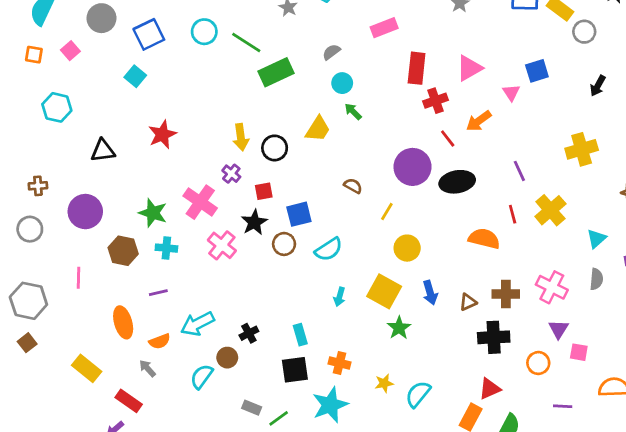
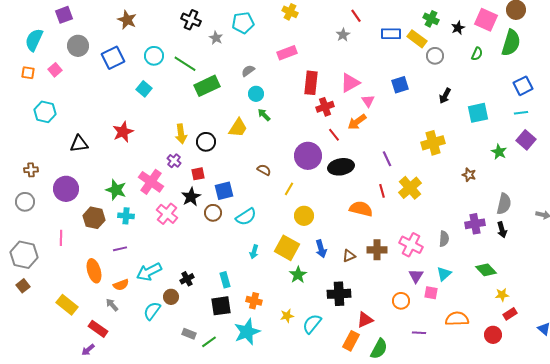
cyan square: (135, 76) -> (144, 89), moved
pink triangle: (511, 93) -> (368, 101), moved
cyan triangle: (596, 239) -> (444, 274), moved
black cross: (494, 337) -> (339, 294), moved

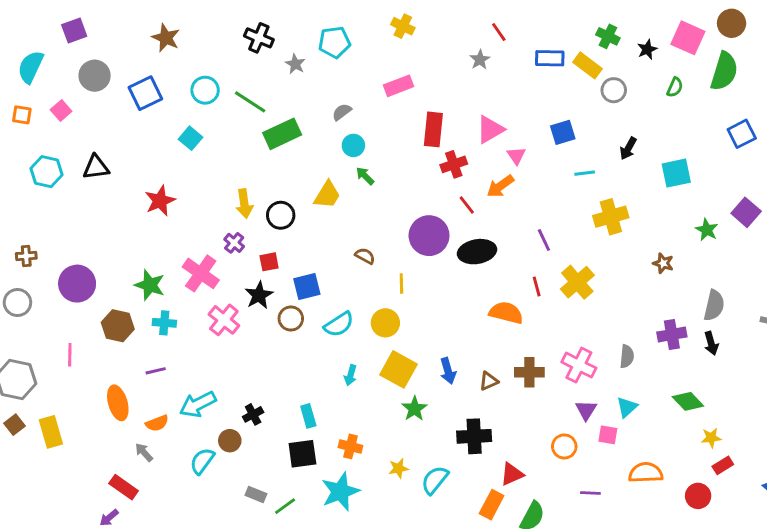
cyan line: (521, 113) -> (585, 173), moved
black triangle: (79, 144) -> (96, 167), moved
yellow line: (289, 189) -> (401, 284), turned -32
yellow circle: (304, 216) -> (385, 323), moved
yellow rectangle: (67, 305) -> (51, 432), moved, turned 35

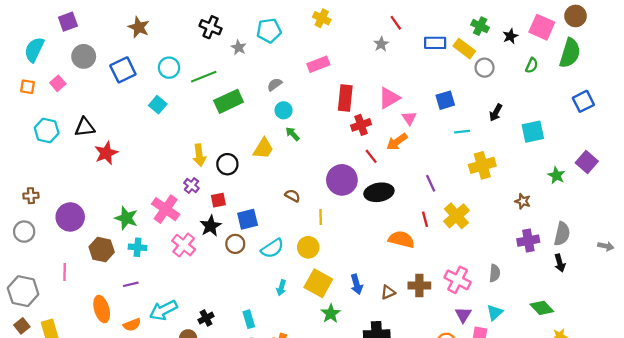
green line: (250, 102) -> (204, 77), turned -55
red star: (160, 201) -> (106, 153), moved
purple cross: (672, 334) -> (528, 241), moved

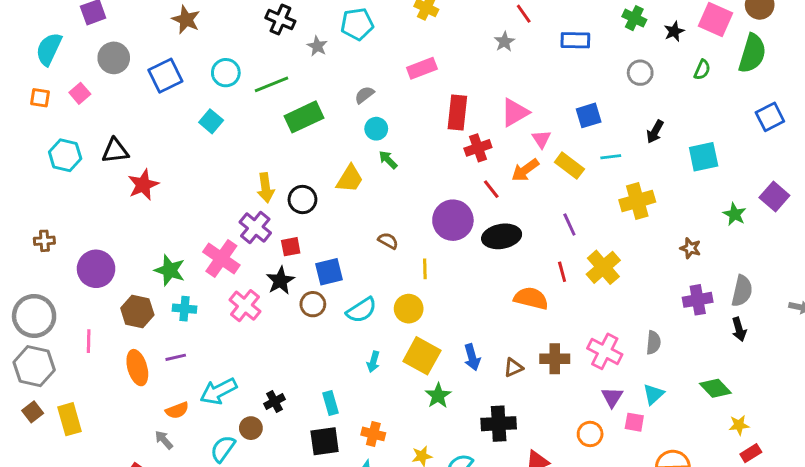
yellow rectangle: (464, 49) -> (569, 166), moved
purple cross: (191, 186) -> (255, 228), size x1.5
gray circle: (24, 232) -> (34, 316), moved, size x1.5
orange ellipse: (102, 309) -> (137, 368), moved

